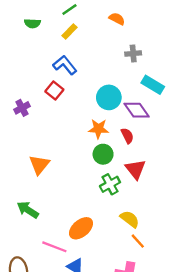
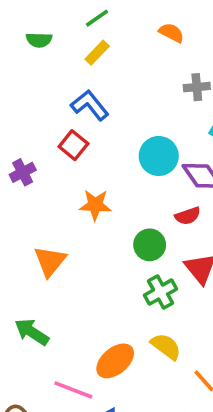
orange star: (98, 129) -> (95, 205), moved
red semicircle: (127, 136) -> (188, 216), turned 98
yellow semicircle: (130, 219) -> (166, 346), moved

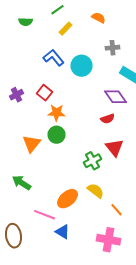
yellow rectangle: (97, 53) -> (66, 29), moved
red square: (73, 145) -> (44, 93), moved
cyan circle: (159, 156) -> (82, 66), moved
green circle: (150, 245) -> (56, 135), moved

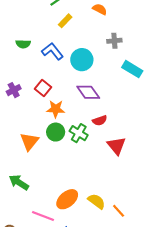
green semicircle: (26, 22) -> (23, 44), moved
purple diamond: (116, 97) -> (88, 92), moved
red semicircle: (108, 119) -> (100, 121), moved
green cross: (92, 161) -> (79, 133), moved, turned -30
yellow semicircle: (96, 191) -> (97, 201), moved

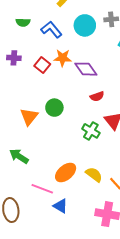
cyan circle: (82, 60) -> (85, 25), moved
purple cross: (14, 90) -> (14, 58), moved, turned 32
orange star: (56, 109) -> (63, 58), moved
green cross: (79, 133) -> (91, 131), moved

